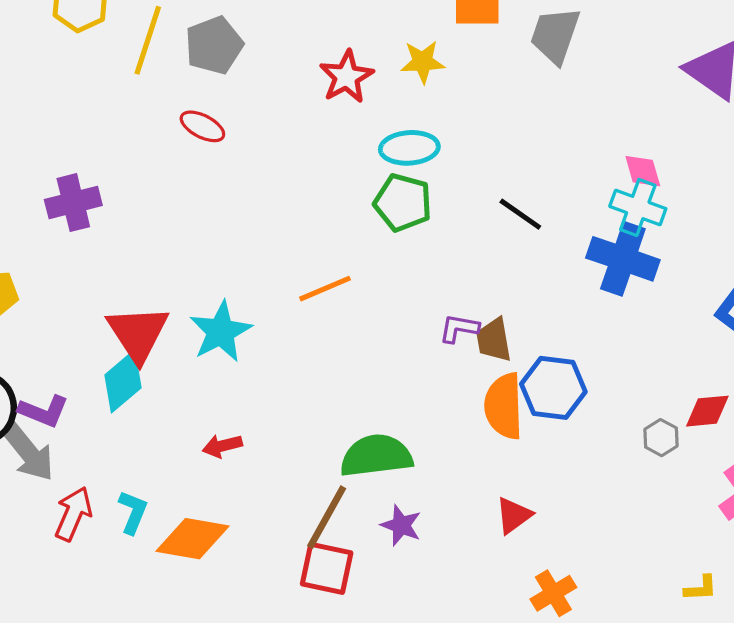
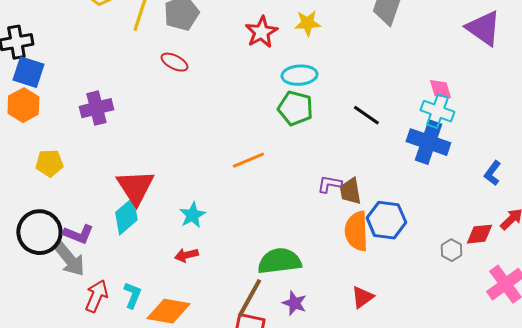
cyan star: (221, 332) -> (192, 215), moved, size x0.7

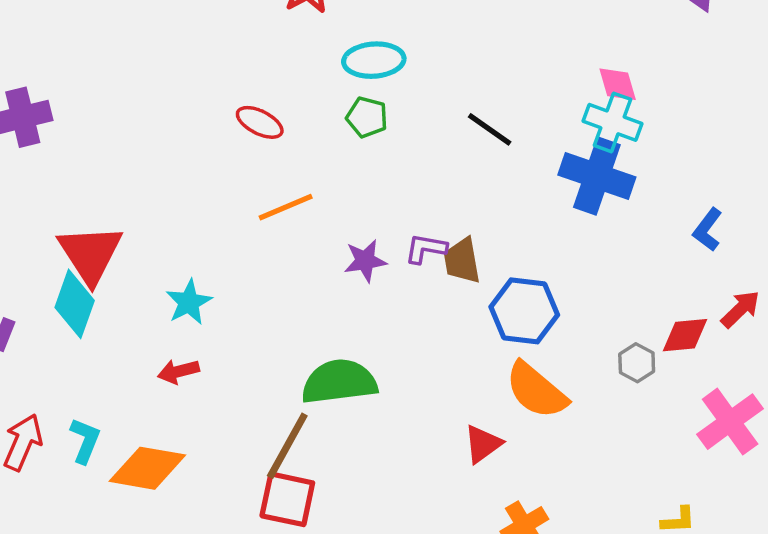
red ellipse: (174, 62) -> (260, 122), moved
green pentagon: (295, 108) -> (367, 117), size x0.7
cyan diamond: (126, 216) -> (75, 304), turned -30
orange semicircle: (356, 231) -> (536, 390), moved, turned -48
purple star: (294, 303) -> (365, 261), moved, turned -30

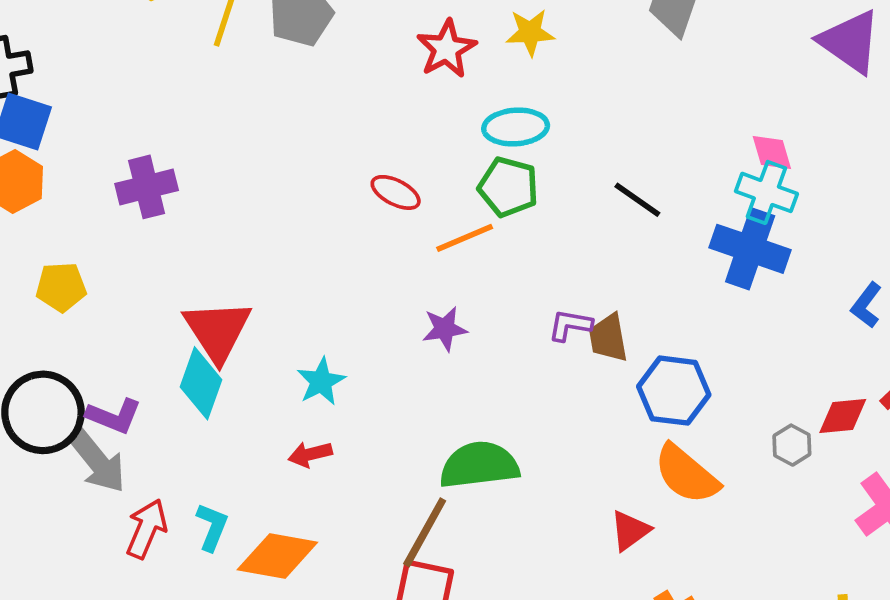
green pentagon: (367, 117) -> (508, 187), size x1.4
orange line: (286, 207) -> (465, 238), moved
purple star: (365, 261) -> (445, 329), moved

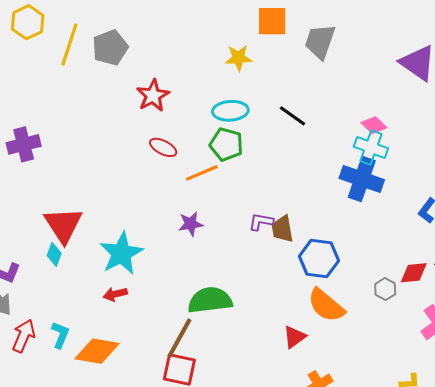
red star: (446, 49) -> (153, 96), moved
pink diamond: (772, 152) -> (374, 125), turned -30
black line: (637, 200) -> (292, 116), moved
cyan star: (321, 381) -> (121, 253), size x1.6
cyan diamond: (201, 383) -> (54, 254), size x0.6

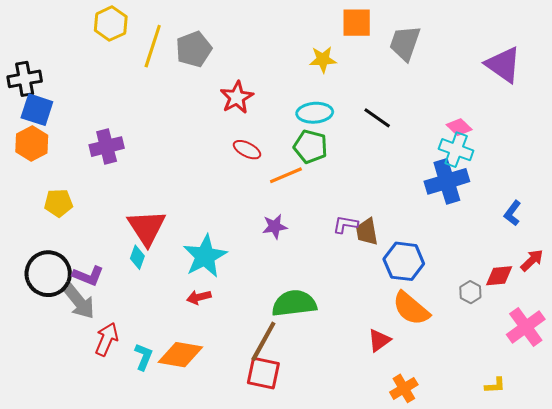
blue cross: (362, 179) -> (447, 181), turned -36
cyan L-shape: (60, 335) -> (143, 357), moved

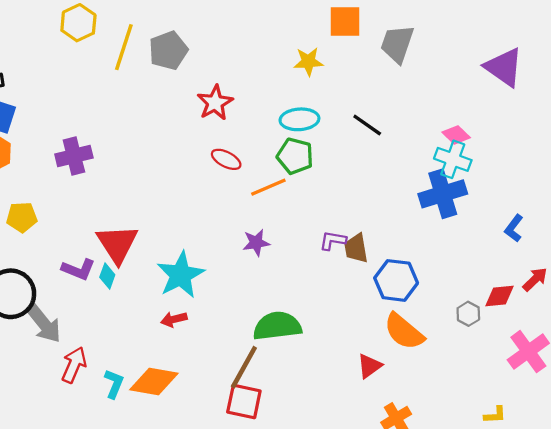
purple L-shape: (88, 276) -> (78, 269), moved

